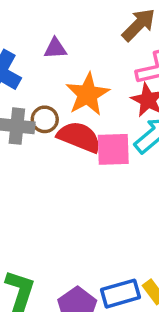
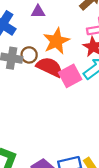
pink square: (113, 149) -> (70, 76), turned -30

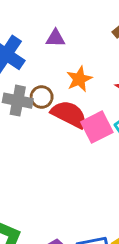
orange star: (56, 41) -> (79, 79), size x0.7

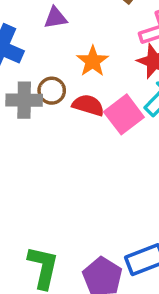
red semicircle: (69, 114) -> (88, 105), size x0.7

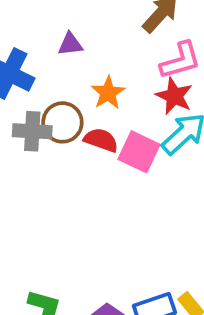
brown circle: (52, 91) -> (62, 122), size x1.4
pink square: (124, 114) -> (139, 152), turned -30

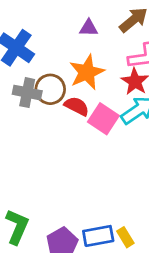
purple triangle: (70, 44) -> (89, 28), moved
orange star: (108, 93) -> (87, 72), size x1.4

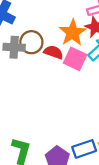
orange star: (87, 72) -> (73, 33), moved

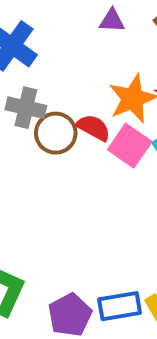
brown circle: (31, 42) -> (56, 133), moved

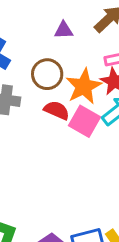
brown circle: (56, 133) -> (47, 74), moved

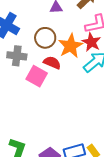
pink square: (85, 121) -> (37, 76), moved

